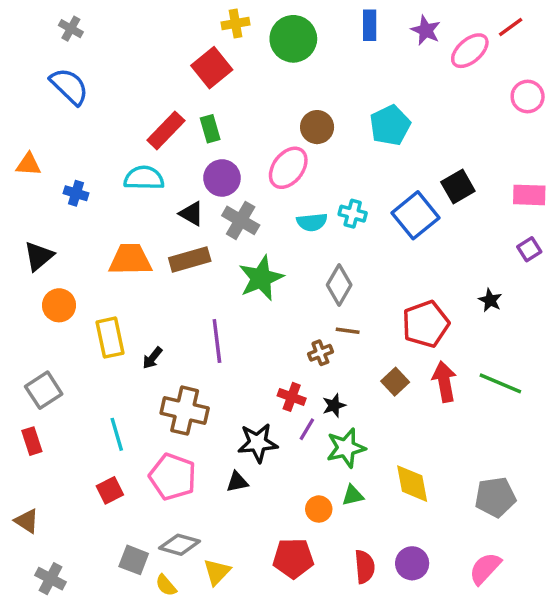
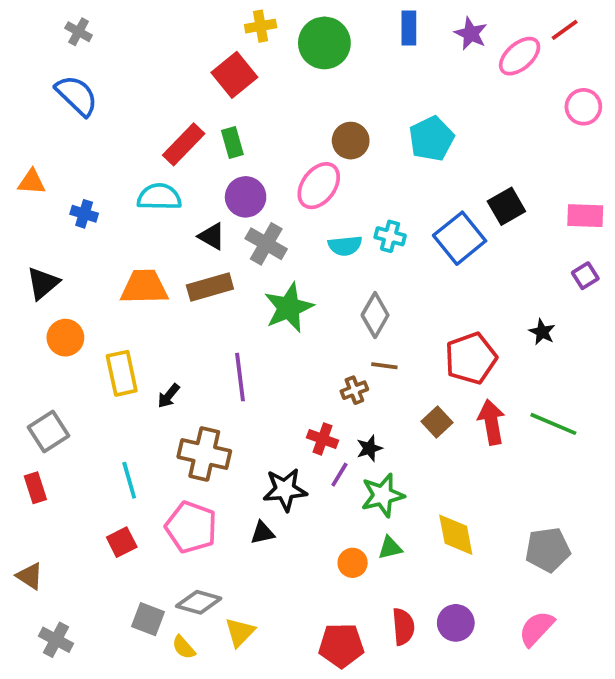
red pentagon: (293, 558) -> (341, 645), moved

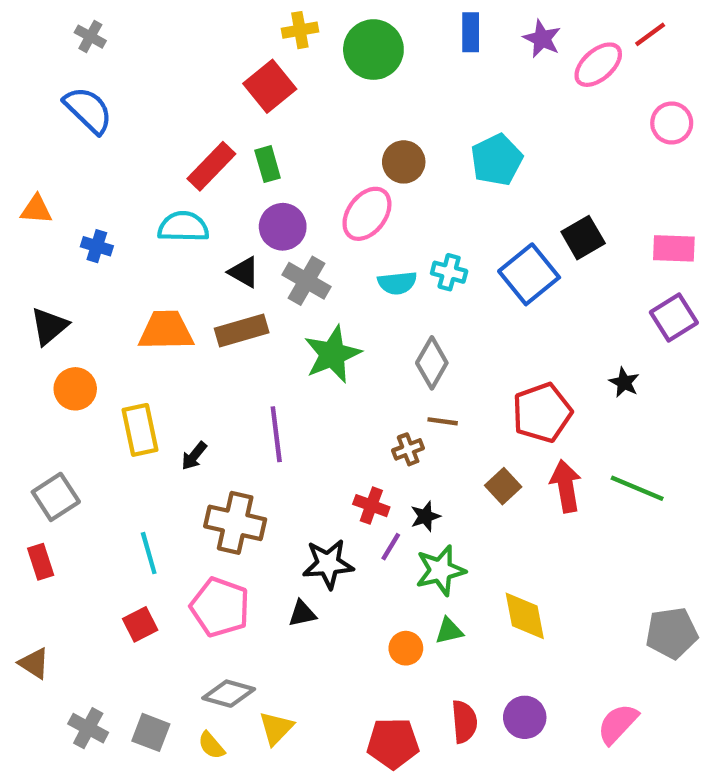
purple square: (585, 276) -> (674, 318), size x1.5
gray pentagon: (548, 550) -> (672, 633), moved
gray square: (148, 619) -> (151, 732), moved
gray cross: (56, 640) -> (88, 728), moved

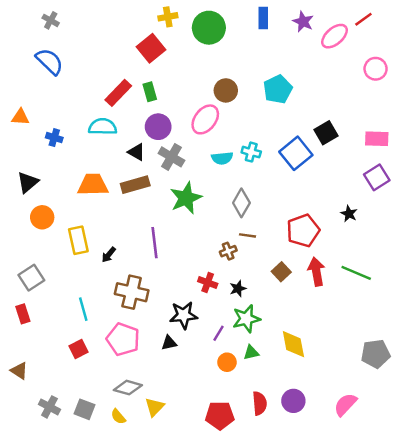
purple line: (391, 547) -> (219, 333), moved

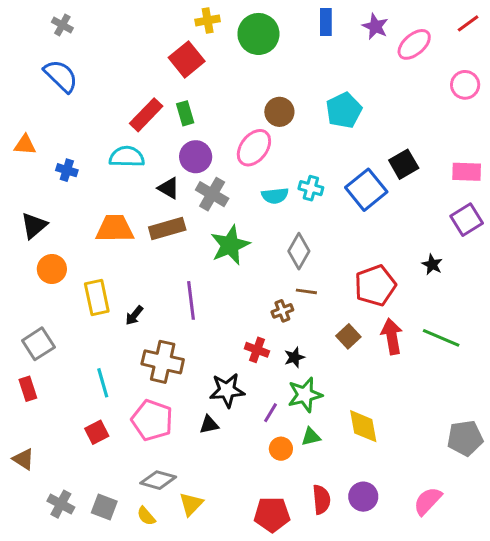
red line: (363, 19) -> (468, 23), moved

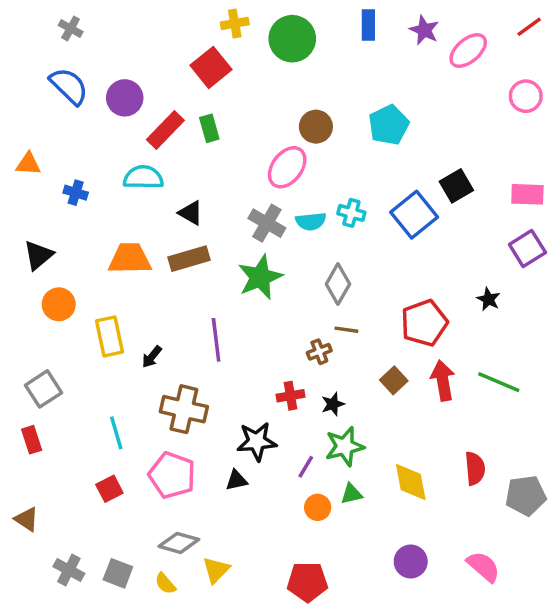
purple circle: (196, 157) -> (125, 98), moved
gray cross: (212, 194) -> (267, 223), moved
red cross: (257, 350) -> (291, 396), turned -30
red semicircle: (321, 500) -> (475, 468), moved
pink semicircle: (428, 501) -> (483, 567), turned 88

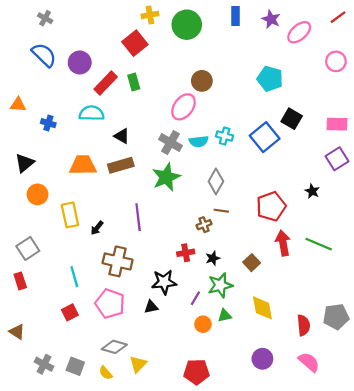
cyan pentagon: (389, 125) -> (270, 79), moved, turned -30
black square: (456, 186) -> (292, 119), turned -30
brown square: (394, 380) -> (252, 263), moved
red semicircle: (475, 468) -> (304, 325), moved

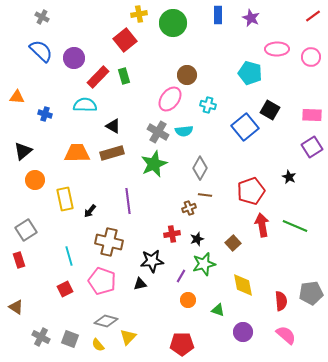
pink ellipse: (299, 32) -> (277, 49), moved, turned 40
cyan cross: (225, 136) -> (208, 105), moved
green triangle: (225, 316) -> (218, 310), moved, turned 32

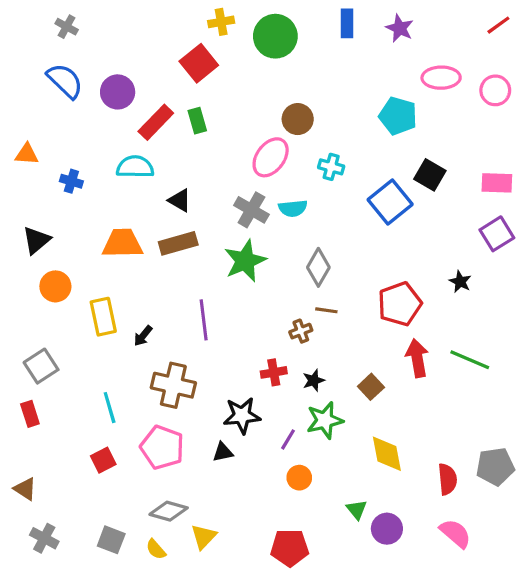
green triangle: (218, 310) -> (357, 510), moved, turned 32
gray cross: (41, 337) -> (44, 538), moved

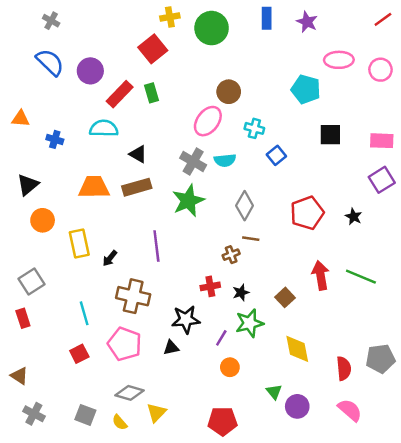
black square: (430, 175) -> (330, 135), turned -30
blue square: (390, 202) -> (276, 155), moved, size x0.6
red pentagon: (400, 304) -> (307, 213), moved

